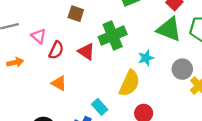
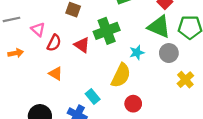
gray circle: (182, 69) -> (169, 53), moved

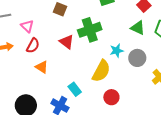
green triangle: (159, 27) -> (138, 28), size x0.7
red semicircle: (54, 43) -> (33, 46), moved
gray circle: (169, 53) -> (137, 58), moved

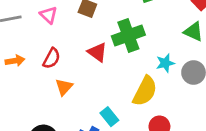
pink triangle: (27, 26) -> (49, 15), moved
orange triangle: (42, 67) -> (64, 87), turned 40

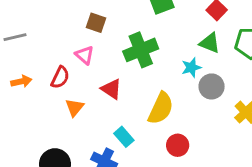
pink triangle: (49, 15) -> (85, 55), moved
red triangle: (97, 52) -> (111, 89), moved
cyan star: (165, 63) -> (191, 67), moved

